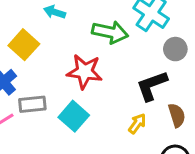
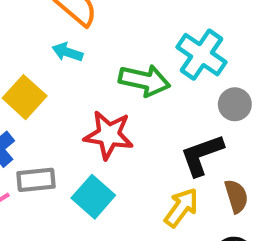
yellow arrow: (137, 124) -> (181, 207), size x1.4

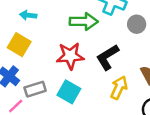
cyan arrow: (67, 52) -> (28, 15), moved
black L-shape: (202, 155) -> (107, 57), moved

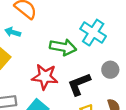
gray circle: (137, 24) -> (110, 70), moved

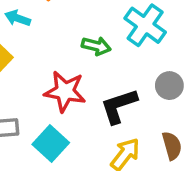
green arrow: (63, 47) -> (96, 46), size x0.7

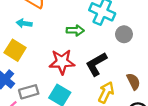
gray circle: (169, 86) -> (124, 34), moved

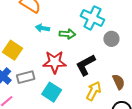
cyan arrow: (24, 23) -> (42, 28), moved
gray rectangle: (29, 92) -> (26, 77), moved

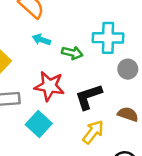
cyan cross: (92, 18) -> (108, 38), turned -35
brown semicircle: (119, 82) -> (128, 114), moved, turned -56

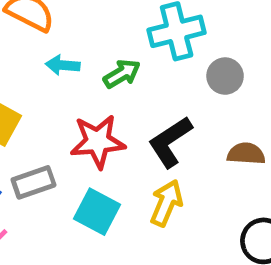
green arrow: (72, 53) -> (122, 74), turned -30
yellow arrow: (93, 132) -> (166, 203), moved

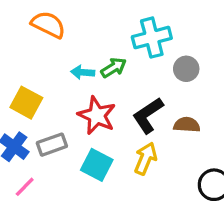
cyan arrow: (63, 65) -> (83, 72), moved
red star: (98, 141) -> (97, 115), turned 30
brown semicircle: (246, 154) -> (187, 125), moved

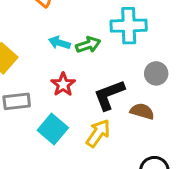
gray circle: (186, 69) -> (156, 73), moved
red star: (97, 115) -> (63, 84), size x0.7

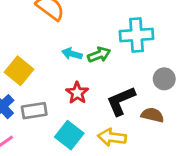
yellow arrow: (98, 133) -> (112, 137), turned -116

